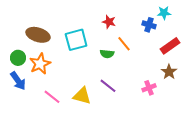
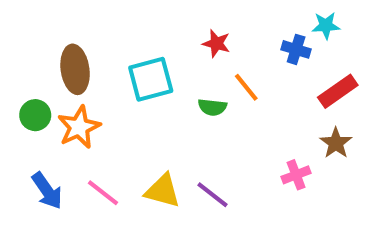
brown ellipse: (38, 35) -> (75, 69), turned 65
blue arrow: (18, 81) -> (47, 191), moved
purple line: (108, 86) -> (212, 195), moved

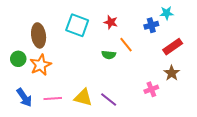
blue cross: (296, 49) -> (151, 25), turned -32
cyan square: (151, 79) -> (77, 25), moved, turned 35
pink line: (103, 193) -> (53, 98), turned -42

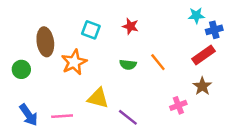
cyan square: (77, 25) -> (91, 30), size x0.7
blue cross: (151, 25) -> (214, 30), moved
orange line: (126, 45) -> (158, 62), moved
orange star: (41, 65) -> (74, 62), moved
yellow triangle: (83, 97) -> (98, 98), moved

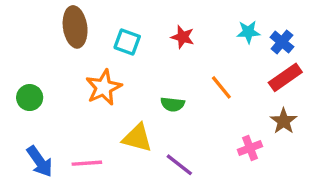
cyan star: (196, 15) -> (248, 32), moved
blue cross: (214, 30) -> (282, 42), moved, turned -35
brown ellipse: (45, 42) -> (75, 27), moved
green semicircle: (128, 65) -> (173, 104), moved

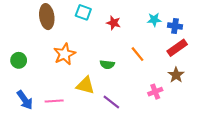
cyan square: (127, 42) -> (83, 12), moved
blue cross: (282, 42) -> (175, 26), turned -32

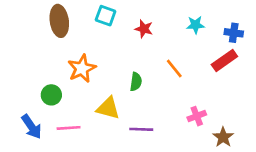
blue cross: (175, 26) -> (234, 33), moved
green circle: (19, 60) -> (51, 95), moved
green semicircle: (107, 65) -> (136, 82), turned -88
brown star: (176, 75) -> (223, 137), moved
purple line: (111, 102) -> (141, 129), turned -36

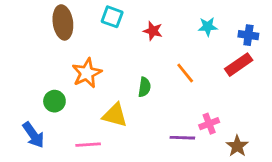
pink line: (69, 128) -> (88, 145), moved
purple line: (141, 129) -> (182, 138), moved

